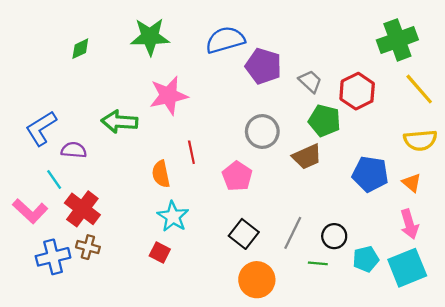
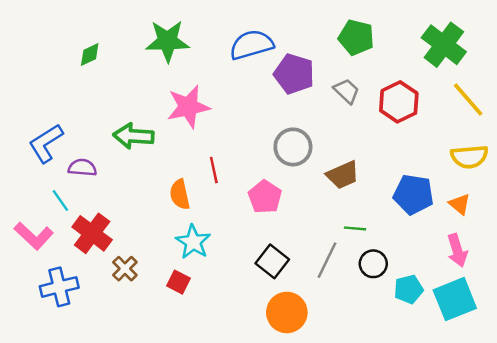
green cross: (397, 40) -> (444, 45), turned -33
green pentagon: (324, 121) -> (356, 37), moved
brown cross: (88, 247) -> (125, 269), moved, turned 30
green line: (318, 263) -> (355, 228), moved

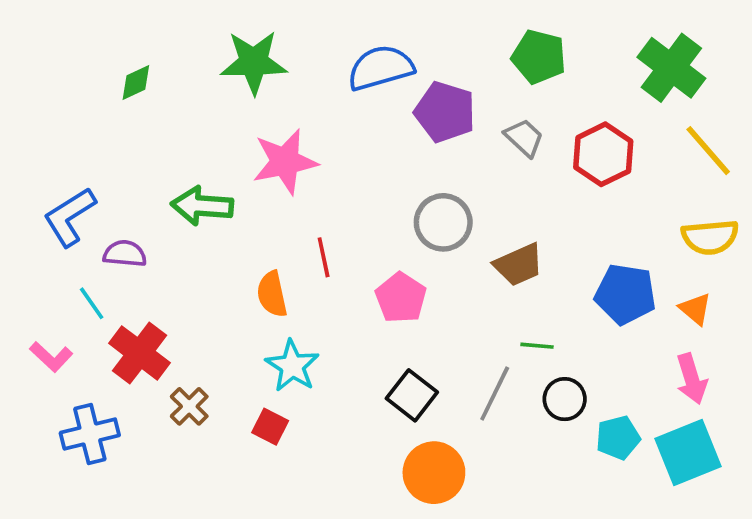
pink L-shape: (34, 236) -> (51, 357), size x0.7

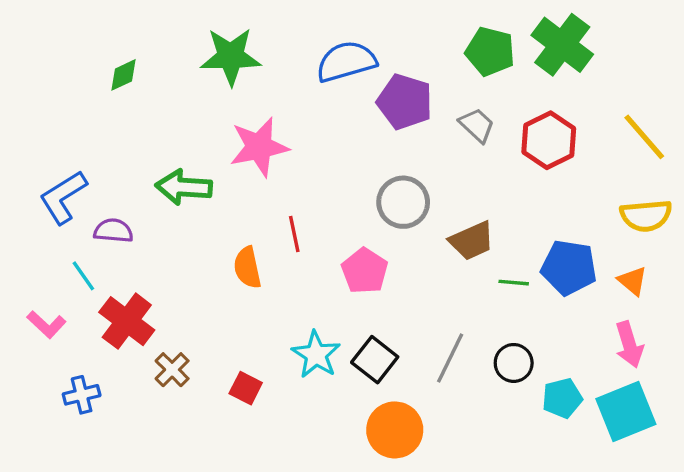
green cross: (671, 68) -> (562, 45), moved
green line: (537, 346) -> (514, 283), moved
cyan star: (292, 366) -> (316, 355), moved
blue cross: (90, 434) -> (82, 395), size x0.7

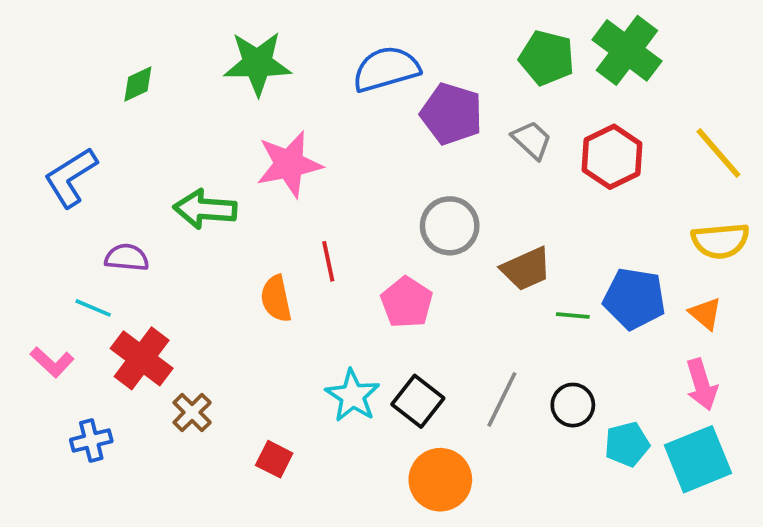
blue L-shape: (63, 197) -> (71, 177), moved
cyan line: (83, 276) -> (93, 308), turned -32
red square: (246, 388) -> (274, 459), moved

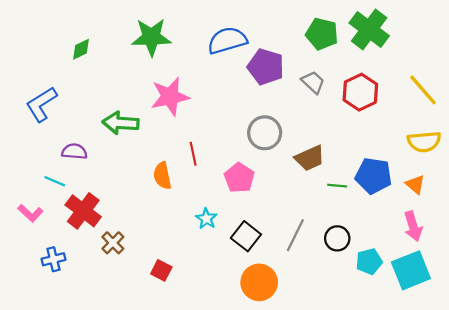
cyan star: (353, 396) -> (206, 219), moved, size x0.7

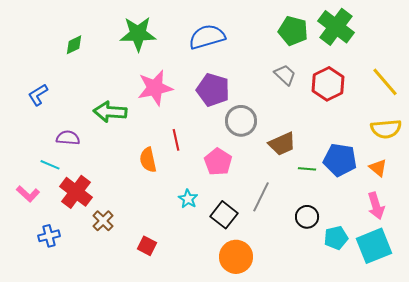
purple pentagon: (266, 67) -> (213, 90), moved
blue L-shape: (41, 104) -> (38, 95), size x0.7
gray line: (295, 235) -> (261, 197), moved

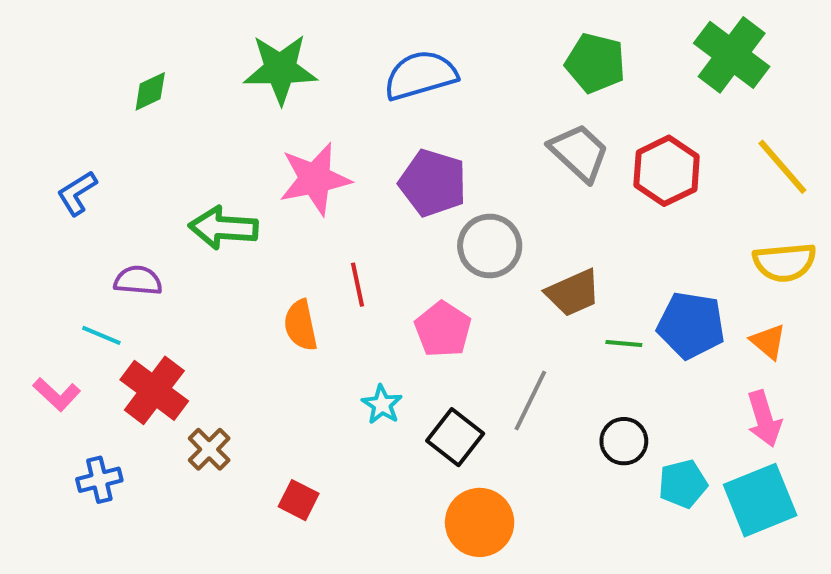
green cross: (336, 27) -> (732, 55), moved
gray trapezoid: (285, 75) -> (579, 152), size x1.4

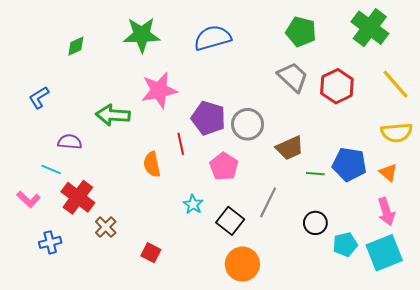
purple pentagon: (433, 183) -> (208, 118), moved

